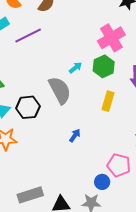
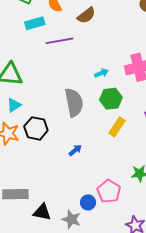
green hexagon: (104, 66) -> (111, 99), moved
cyan arrow: (76, 68) -> (101, 73), moved
black hexagon: (28, 107) -> (36, 128), moved

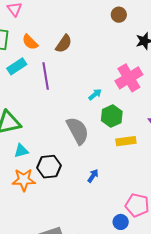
purple line: (59, 41) -> (46, 76), turned -72
cyan triangle: (14, 105) -> (21, 151), turned 35
yellow rectangle: (117, 127) -> (126, 141), turned 66

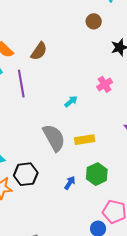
pink cross: (129, 78) -> (105, 84), size x0.6
green hexagon: (112, 116) -> (97, 174), moved
yellow rectangle: (126, 141) -> (85, 140), moved

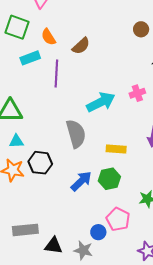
cyan arrow: (71, 101) -> (101, 102), size x2.0
yellow rectangle: (85, 140) -> (116, 149), moved
blue arrow: (70, 183) -> (81, 181), size x1.6

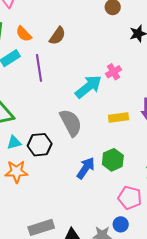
pink cross: (137, 93) -> (113, 72), moved
yellow rectangle: (116, 149) -> (118, 118), moved
black hexagon: (40, 163) -> (40, 145), moved
blue circle: (98, 232) -> (121, 224), moved

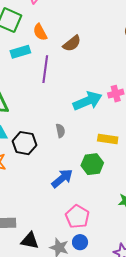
gray semicircle: (71, 123) -> (60, 131), size x0.5
green hexagon: (113, 160) -> (92, 164), moved
pink pentagon: (130, 198) -> (77, 217), moved

